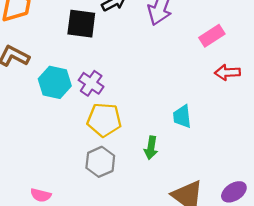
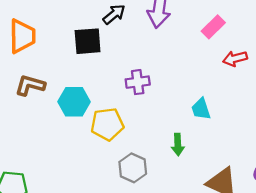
purple cross: (91, 83) -> (138, 82), moved, turned -30
yellow pentagon: (104, 120) -> (107, 124), moved

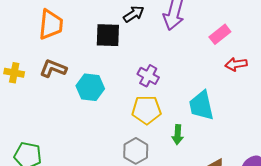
purple cross: (138, 82) -> (148, 76), turned 30
cyan trapezoid: (201, 109) -> (201, 105), size x1.5
yellow pentagon: (107, 124) -> (146, 110), moved

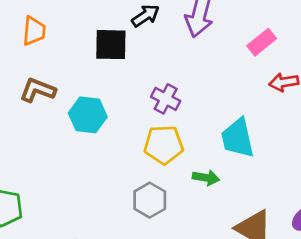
orange trapezoid: (51, 25) -> (34, 31), size x0.7
green arrow: (178, 135) -> (206, 178), turned -84

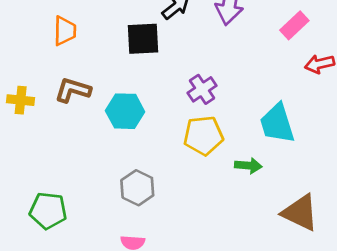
purple cross: (166, 99) -> (202, 89), turned 32
gray hexagon: (150, 200) -> (137, 188), moved

